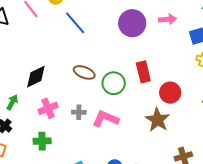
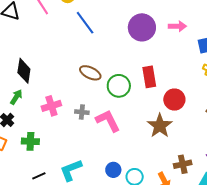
black diamond: (36, 77) -> (24, 71), moved, turned -60
pink L-shape: (105, 119) -> (108, 121), turned 36
green cross: (42, 141) -> (30, 141), moved

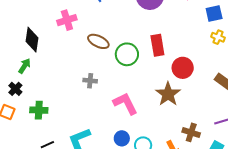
pink cross: (51, 106) -> (67, 20), moved
pink L-shape: (108, 121) -> (125, 104), moved
brown cross: (183, 164) -> (191, 132), turned 30

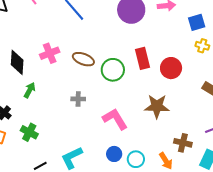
pink cross: (67, 20) -> (50, 53), moved
green arrow: (25, 66) -> (30, 90), moved
red circle: (183, 68) -> (171, 68), moved
brown star: (168, 94) -> (157, 106), turned -30
green cross: (39, 110) -> (29, 132), turned 30

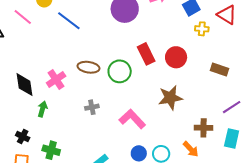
pink cross: (50, 53) -> (56, 80), moved

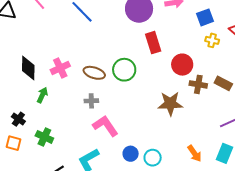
red rectangle: (146, 54) -> (153, 43), moved
brown ellipse: (89, 67) -> (94, 73), moved
pink L-shape: (132, 119) -> (105, 126), moved
brown cross: (204, 128) -> (198, 84), moved
orange arrow: (191, 149) -> (195, 153), moved

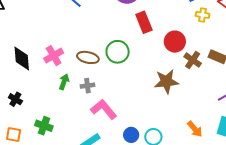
brown cross: (198, 84) -> (193, 60), turned 30
green arrow: (42, 95) -> (64, 82), moved
black cross: (18, 119) -> (15, 99), moved

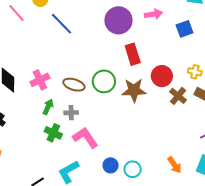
yellow cross: (203, 15) -> (195, 72), moved
brown star: (166, 81) -> (134, 90), moved
green cross: (44, 126) -> (53, 133), moved

